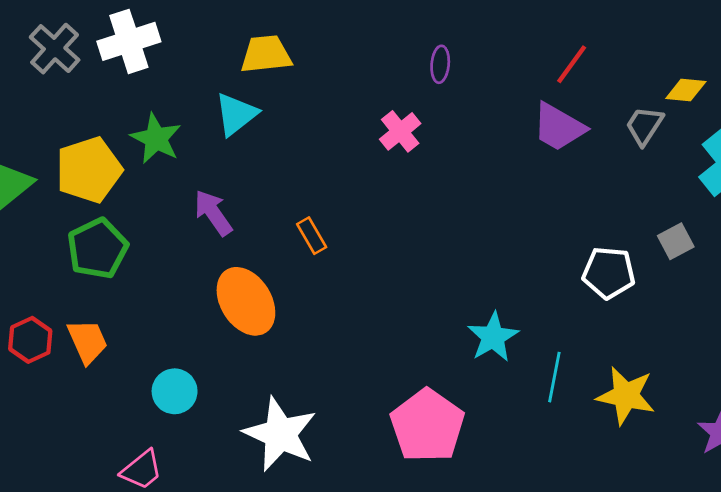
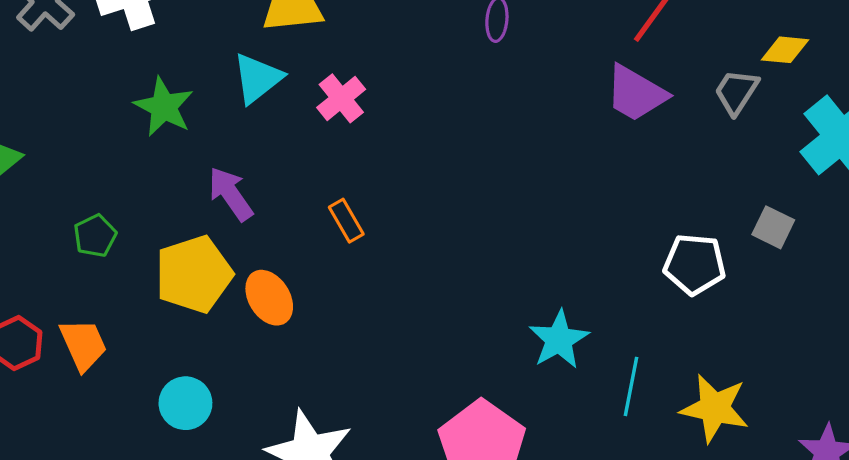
pink cross: (400, 131) -> (341, 98), moved
yellow pentagon: (89, 170) -> (194, 274), moved
gray square: (676, 241) -> (773, 227), turned -36
green pentagon: (97, 248) -> (95, 236), size x0.6
orange ellipse: (246, 301) -> (269, 298), size x0.7

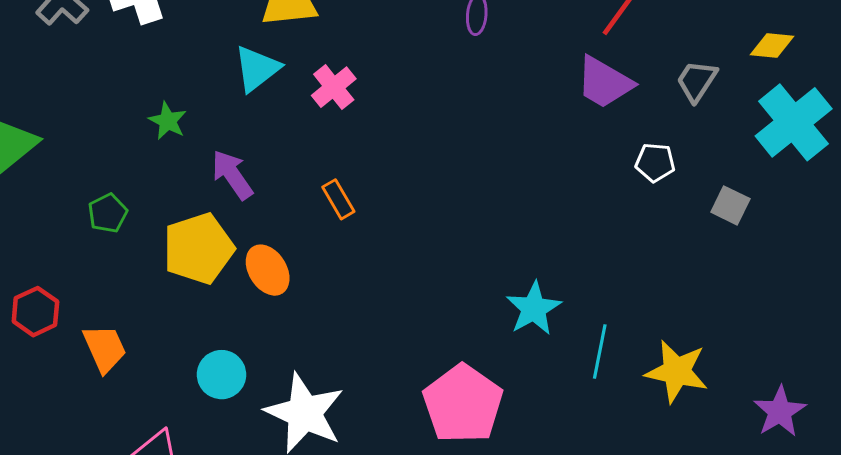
yellow diamond: (785, 50) -> (772, 46), moved
green star: (164, 107) -> (168, 121), moved, size x0.7
white pentagon: (695, 264) -> (655, 162), moved, size x0.7
orange trapezoid: (83, 345) -> (105, 348), moved
cyan circle: (185, 403) -> (221, 375), moved

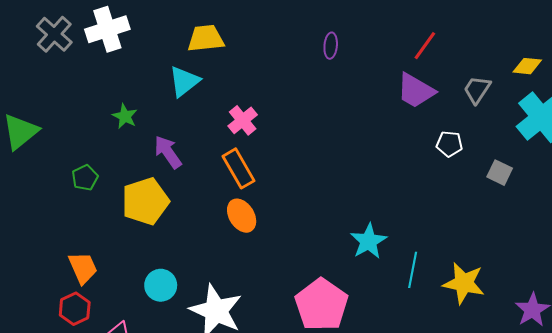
pink cross: (334, 87) -> (243, 120), moved
orange rectangle: (338, 199) -> (239, 168), size x1.5
orange ellipse: (268, 270) -> (242, 216), moved
red hexagon: (35, 312) -> (75, 309), moved

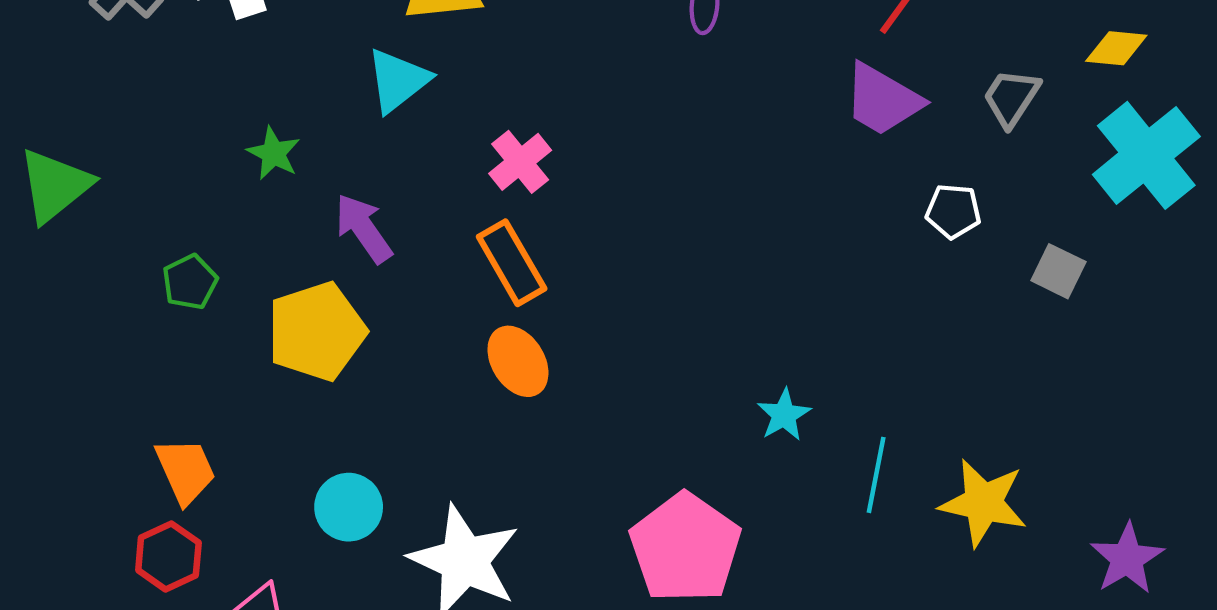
cyan star: (369, 241) -> (784, 415), size x0.7

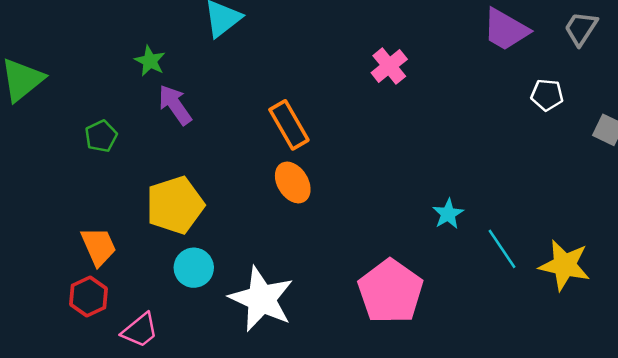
pink cross: (520, 162) -> (389, 66), moved
purple arrow: (364, 228) -> (175, 105), moved
yellow pentagon: (316, 331) -> (175, 205), moved
cyan line: (876, 475) -> (502, 249), turned -45

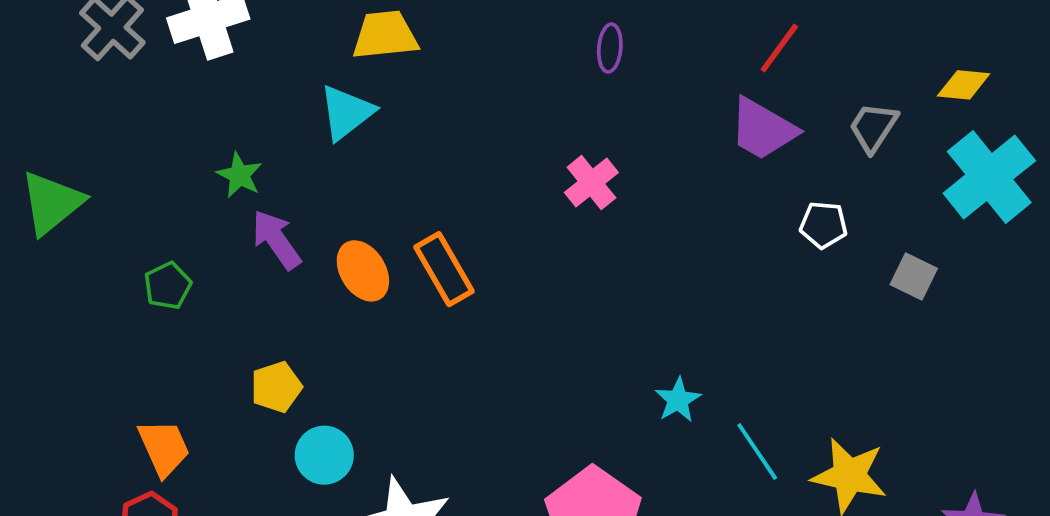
orange ellipse: (293, 182) -> (363, 271), moved
yellow pentagon: (175, 205) -> (276, 387), size x0.6
cyan circle: (194, 268) -> (324, 455), moved

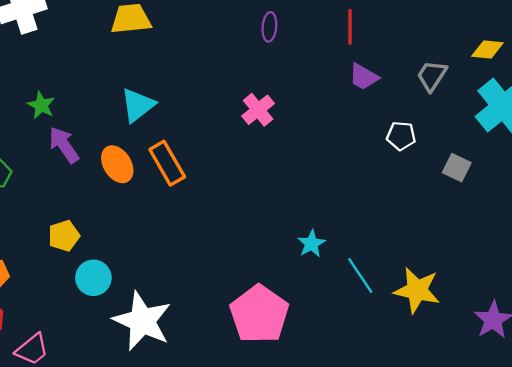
red line: (779, 48) -> (350, 27), moved, turned -36
cyan triangle: (346, 112) -> (138, 105), moved
purple trapezoid: (763, 129) -> (364, 77), size x0.7

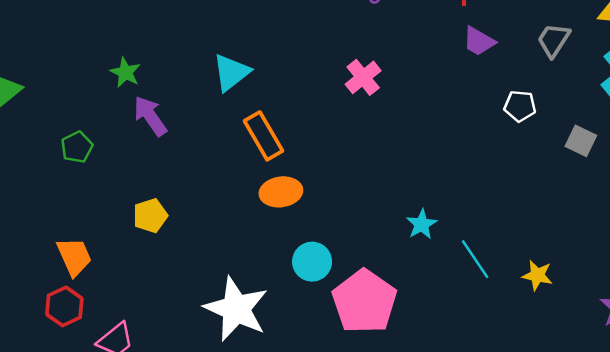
orange ellipse: (117, 164) -> (281, 192), moved, turned -66
cyan circle: (93, 278) -> (312, 262), moved
yellow star: (417, 290) -> (537, 275), size x0.6

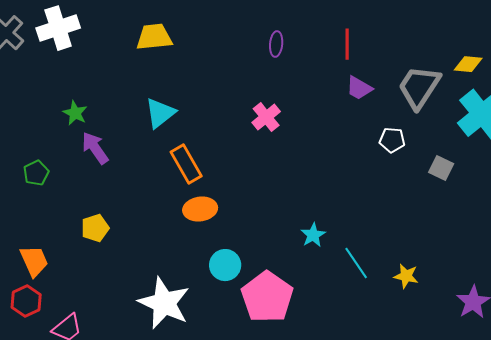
gray trapezoid: (554, 40) -> (419, 87), size x1.6

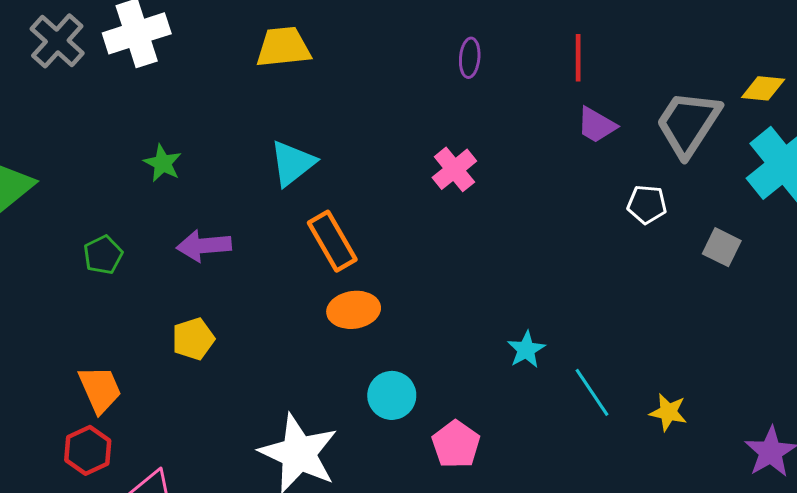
purple arrow: (95, 148) -> (204, 246), moved, turned -60
pink pentagon: (267, 297) -> (456, 444), size x0.6

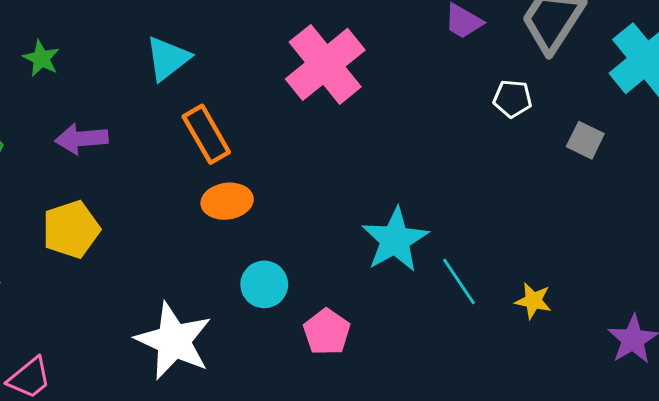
pink cross: (454, 169) -> (325, 64), size x1.8
yellow pentagon: (193, 339) -> (71, 229), size x1.4
cyan star: (526, 350) -> (395, 240), size x1.8

